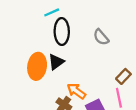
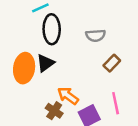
gray semicircle: (101, 37) -> (96, 35), turned -54
brown rectangle: (123, 76) -> (112, 63), moved

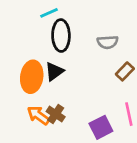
orange arrow: (68, 96) -> (38, 115), moved
brown cross: (54, 111) -> (56, 114), moved

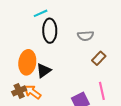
black triangle: (54, 71) -> (44, 70), moved
brown cross: (56, 114) -> (19, 91), moved, turned 32

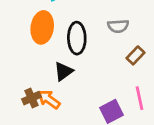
black ellipse: (50, 31) -> (77, 38), moved
orange ellipse: (27, 62) -> (42, 27), moved

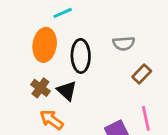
black triangle: (64, 71) -> (67, 91), turned -42
brown cross: (32, 98) -> (40, 88), moved, turned -30

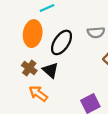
black ellipse: (81, 56) -> (62, 42), turned 35

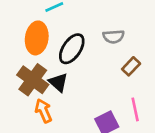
brown cross: (29, 68) -> (33, 80), size x1.6
orange arrow: (38, 94) -> (43, 111), turned 30

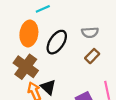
brown rectangle: (131, 66) -> (92, 56), moved
black triangle: (58, 82) -> (48, 87), moved

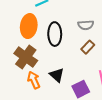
black ellipse: (57, 42) -> (55, 34), turned -35
black triangle: (48, 87) -> (57, 75), moved

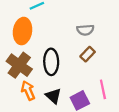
black ellipse: (55, 34) -> (51, 62), moved
black triangle: (57, 75) -> (53, 96), moved

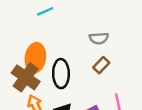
orange ellipse: (23, 31) -> (35, 58), moved

